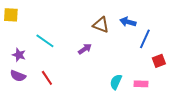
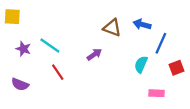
purple star: (19, 55) -> (23, 49), moved
red line: (47, 78) -> (58, 72), moved
cyan semicircle: (116, 82) -> (141, 64), moved

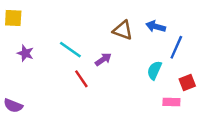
cyan line: (50, 45) -> (70, 50), moved
red square: (176, 68) -> (187, 83), moved
red line: (58, 72) -> (81, 79), moved
purple semicircle: (20, 84) -> (13, 106), moved

